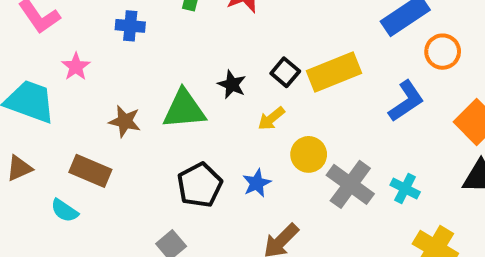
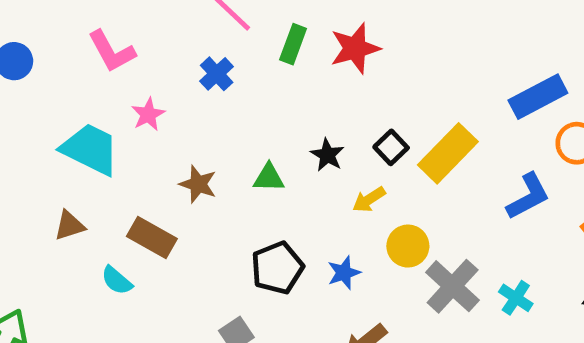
blue cross: (130, 26) -> (217, 74), turned 36
yellow rectangle: (334, 72) -> (448, 153), turned -30
green triangle: (184, 109) -> (269, 178), size x0.6

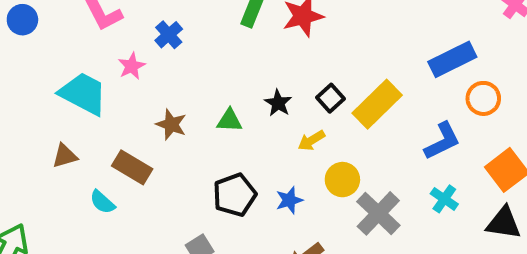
blue cross: (217, 74) -> (169, 35), moved
cyan cross: (516, 298) -> (444, 199), moved

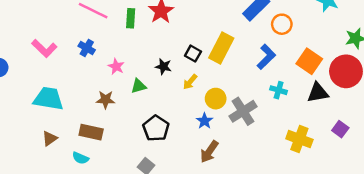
pink star: (132, 66) -> (116, 67), moved
blue star: (289, 200) -> (204, 121), moved
gray cross: (378, 213) -> (243, 111), turned 32

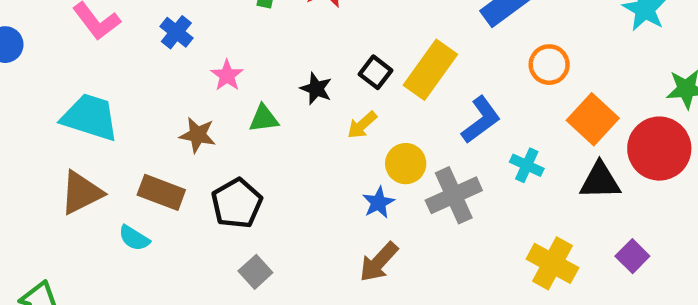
orange circle: (282, 24) -> (549, 65), moved
blue L-shape: (266, 57) -> (481, 120), moved
black pentagon: (156, 128) -> (237, 203), moved
brown triangle: (50, 138) -> (81, 193), size x1.5

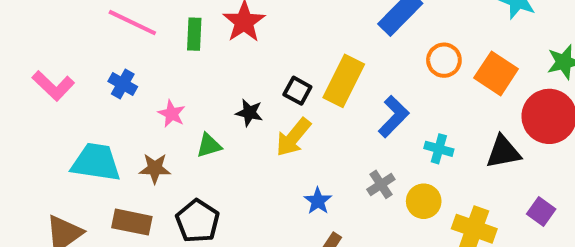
cyan trapezoid: (90, 117) -> (96, 162), moved
orange square: (593, 119) -> (496, 73), moved
yellow arrow: (362, 125) -> (293, 137), size x1.5
yellow circle: (406, 164) -> (424, 201), moved
gray cross: (454, 195) -> (381, 184), size x0.6

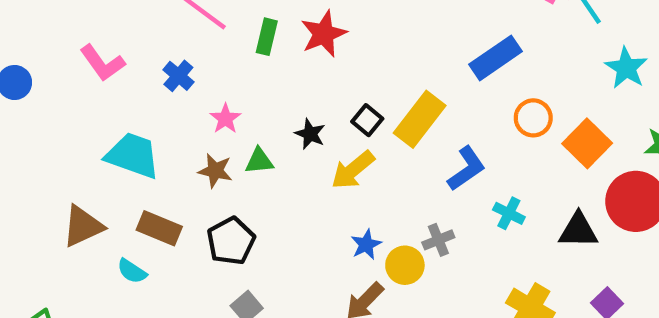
brown star: (155, 168) -> (215, 171), moved
yellow circle: (424, 201) -> (405, 265), moved

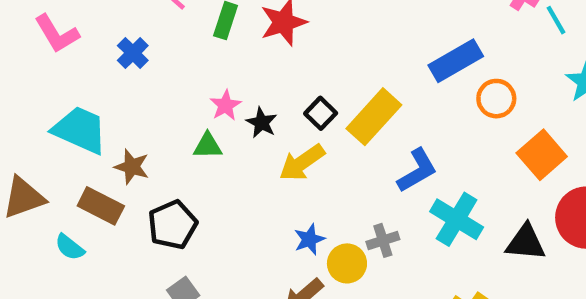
orange circle: (533, 118) -> (496, 99), moved
pink star: (225, 119) -> (225, 105), moved
brown star: (215, 171) -> (132, 167), moved
cyan cross: (509, 213) -> (457, 219), size x1.6

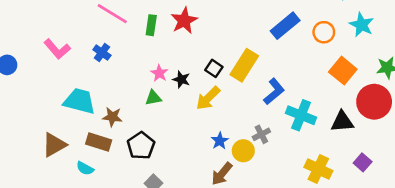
orange circle: (496, 99) -> (324, 32), moved

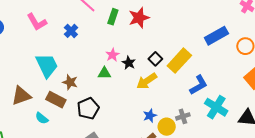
cyan trapezoid: (79, 101) -> (47, 65), turned 40

